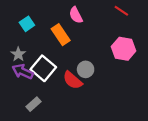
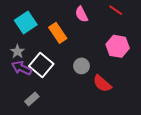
pink semicircle: (76, 15) -> (82, 14), moved
cyan square: (27, 24) -> (26, 23), size x1.5
red semicircle: (73, 80) -> (102, 84), moved

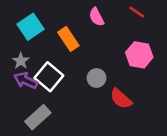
gray rectangle: (32, 99) -> (38, 117), size x1.5

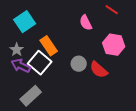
pink semicircle: (97, 17) -> (86, 23), moved
orange rectangle: (68, 39) -> (49, 46), moved
red semicircle: (121, 99) -> (99, 70), moved

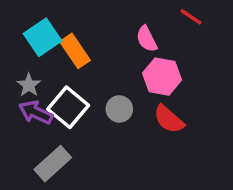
pink hexagon: (114, 45) -> (162, 77), moved
orange rectangle: (49, 46) -> (75, 51), moved
gray circle: (79, 64) -> (119, 109), moved

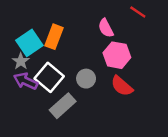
cyan square: (42, 37) -> (29, 43), moved
orange rectangle: (75, 51) -> (54, 37), turned 55
gray rectangle: (53, 164) -> (63, 106), moved

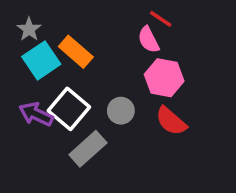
red line: (138, 12) -> (161, 19), moved
orange rectangle: (54, 37) -> (76, 52), turned -70
gray star: (21, 61) -> (29, 29), moved

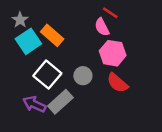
purple arrow: (36, 114) -> (34, 104), moved

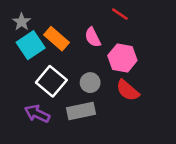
pink semicircle: (102, 27) -> (93, 37), moved
gray rectangle: (60, 102) -> (81, 111), moved, turned 30

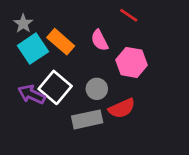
red semicircle: (128, 90) -> (122, 108), moved, turned -65
purple arrow: (37, 114) -> (32, 94), moved

